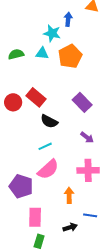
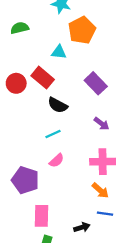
cyan triangle: (42, 53) -> (59, 52), moved
pink semicircle: (48, 169) -> (57, 161), size x0.6
orange arrow: (69, 195) -> (100, 191), moved, turned 133

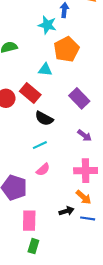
black arrow: (82, 227) -> (66, 211), moved

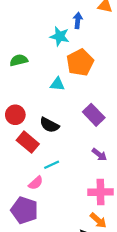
red rectangle: (30, 93) -> (28, 142), moved
black semicircle: (44, 118) -> (49, 125), moved
pink semicircle: (43, 170) -> (36, 183), moved

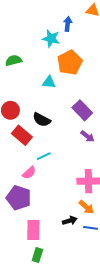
purple arrow: (99, 155) -> (87, 136), moved

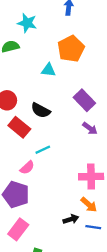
cyan star: (51, 39) -> (27, 23), moved
pink rectangle: (33, 230) -> (18, 229), moved, turned 36

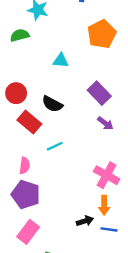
orange pentagon: (71, 49) -> (102, 34), moved
pink semicircle: (27, 168) -> (25, 166), moved, turned -40
pink cross: (91, 177) -> (107, 175), turned 30
orange arrow: (89, 205) -> (104, 205), turned 48

